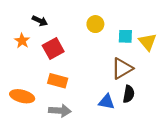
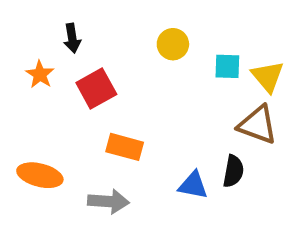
black arrow: (40, 21) -> (72, 38), turned 56
brown triangle: (122, 68) -> (258, 125), moved, turned 50
orange rectangle: (58, 81) -> (125, 147), moved

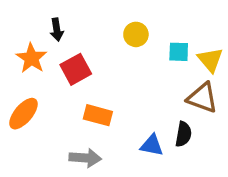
orange star: (40, 74) -> (31, 58), size x1.4
orange ellipse: (40, 175) -> (23, 114), moved, turned -64

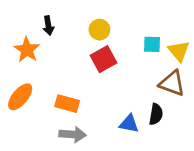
yellow circle: (136, 34) -> (99, 30), moved
red square: (76, 69) -> (104, 59), moved
orange rectangle: (98, 115) -> (67, 104), moved

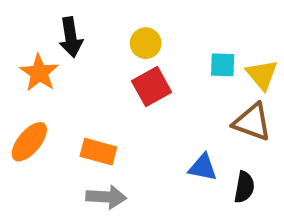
black arrow: (48, 26) -> (71, 37), size x1.4
black semicircle: (156, 114) -> (244, 187), moved
blue triangle: (129, 124) -> (203, 167), moved

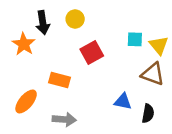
yellow circle: (146, 43) -> (75, 19), moved
orange ellipse: (29, 142) -> (26, 101), moved
orange rectangle: (98, 152) -> (60, 80), moved

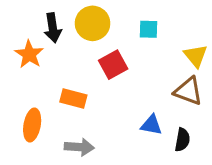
yellow circle: (75, 19) -> (93, 23), size x1.5
cyan square: (135, 39) -> (149, 29), moved
orange ellipse: (26, 101) -> (32, 125), turned -30

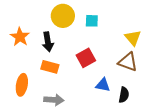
black arrow: (53, 28) -> (48, 42), moved
cyan square: (149, 29) -> (92, 21), moved
red square: (113, 65) -> (86, 58), moved

